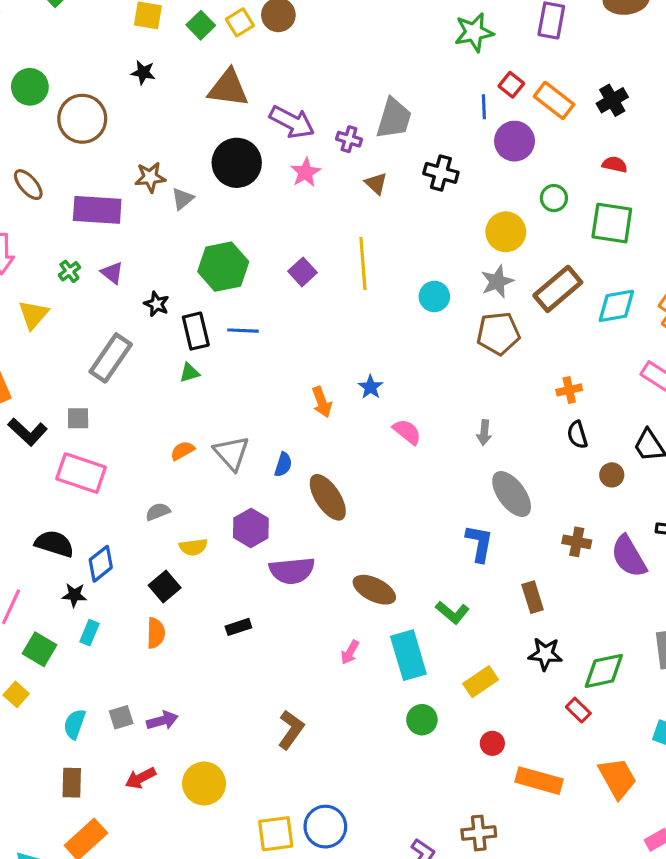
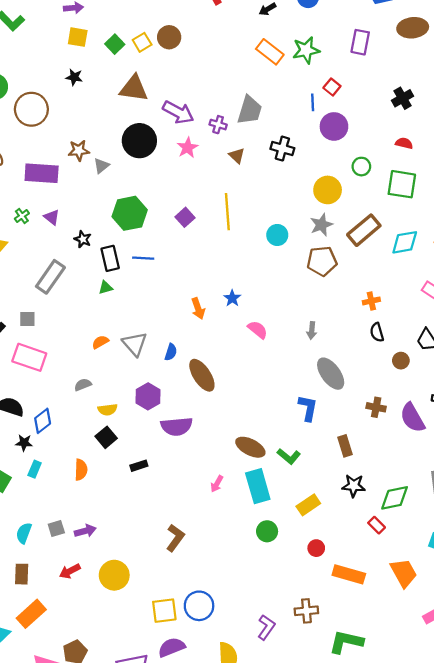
orange rectangle: (554, 100) -> (270, 52), moved
black square: (165, 586) -> (106, 437), moved
brown ellipse: (374, 590) -> (250, 447), moved

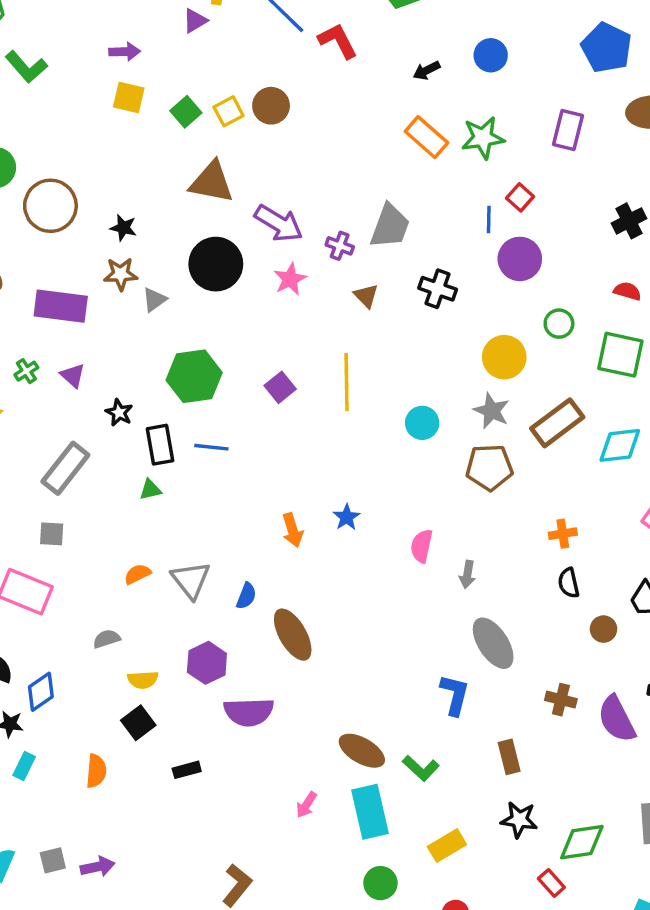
black star: (74, 77) -> (123, 228), moved
gray star: (321, 225) -> (492, 411), turned -30
gray square: (27, 319) -> (52, 534), moved
pink semicircle: (258, 330) -> (422, 546), moved, turned -120

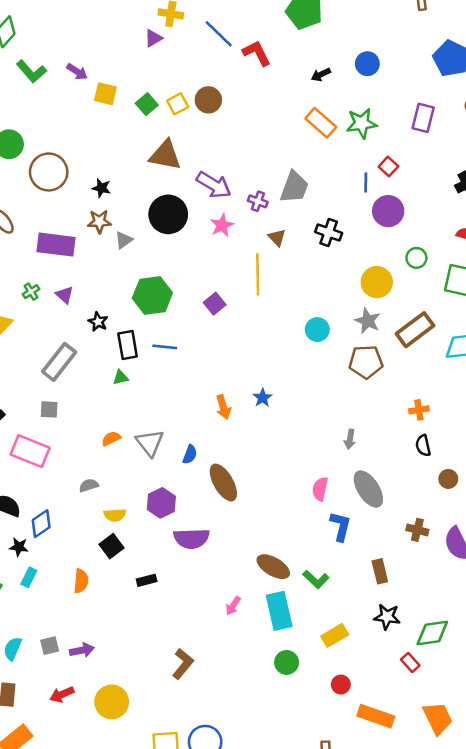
purple arrow: (125, 52) -> (77, 72), moved, turned 35
yellow line: (347, 382) -> (258, 274), moved
pink semicircle: (422, 546) -> (320, 489), moved

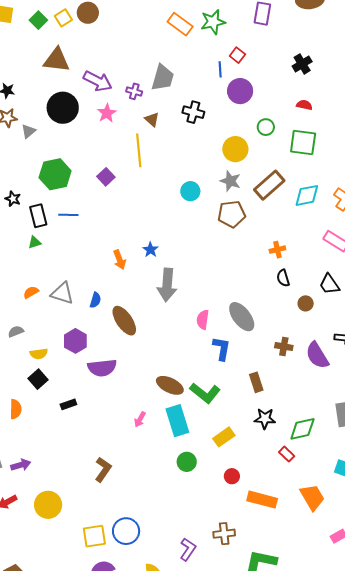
gray arrow: (350, 439) -> (167, 285), moved, size x2.0
gray triangle: (150, 443) -> (62, 293), turned -30
green L-shape: (316, 579) -> (205, 393), size x1.4

